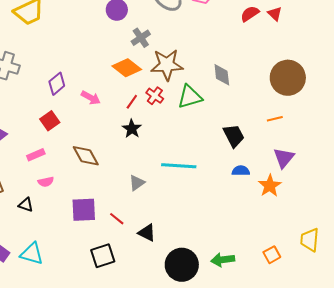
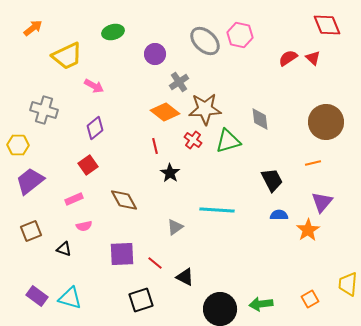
pink arrow: (91, 98) -> (94, 86), moved
red line: (132, 102) -> (155, 146), moved, turned -49

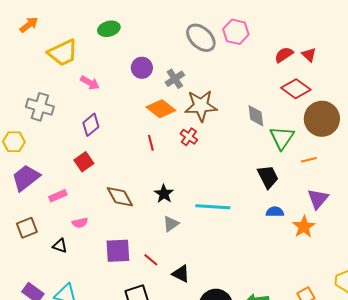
red diamond: (327, 25) -> (296, 89), moved, turned -32
purple circle: (155, 54) -> (142, 68), moved
green triangle: (228, 141) -> (282, 138), moved, turned -40
black star: (170, 173) -> (164, 194), moved
pink rectangle: (74, 199) -> (58, 196), moved

